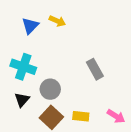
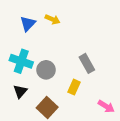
gray circle: (50, 89) -> (46, 70), moved
yellow rectangle: (81, 116) -> (74, 87), moved, turned -72

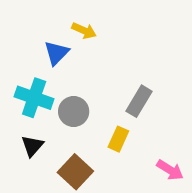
blue triangle: (28, 24) -> (56, 53), moved
gray rectangle: (87, 63) -> (139, 101), turned 60

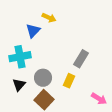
cyan cross: (34, 98) -> (20, 57), turned -30
gray circle: (74, 111) -> (43, 78), moved

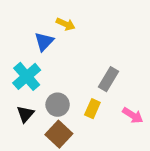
cyan cross: (20, 57) -> (27, 76), turned -30
pink arrow: (99, 99) -> (133, 115), moved

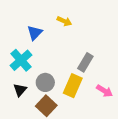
yellow arrow: (66, 24) -> (64, 21), moved
yellow rectangle: (92, 109) -> (73, 86), size x1.5

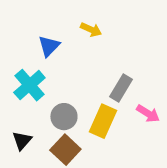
black triangle: (20, 90) -> (22, 141), moved
pink arrow: (104, 91) -> (148, 114), moved

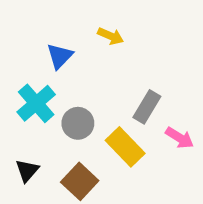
gray circle: (64, 117) -> (78, 123), moved
yellow rectangle: (103, 121) -> (125, 147), turned -68

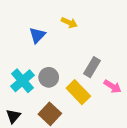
cyan cross: (36, 103) -> (22, 81), moved
black triangle: (27, 170) -> (13, 116), moved

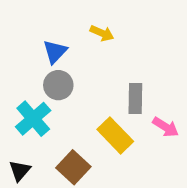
gray rectangle: (92, 67) -> (135, 99), turned -30
gray circle: (49, 77) -> (58, 85), moved

